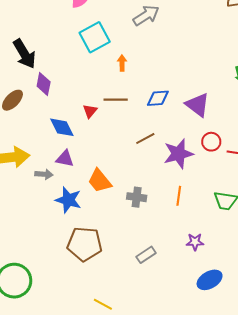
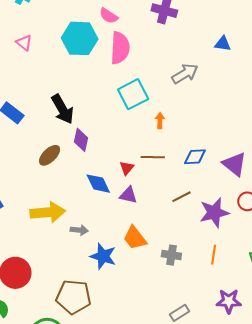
purple triangle: (65, 159) -> (128, 195), moved
purple star: (195, 242) -> (229, 301), size x1.4
brown pentagon: (85, 244) -> (74, 297), moved

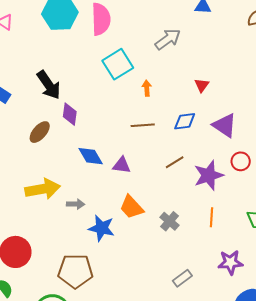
red triangle: (127, 168) -> (202, 85), moved
gray cross: (171, 255) -> (170, 221), turned 36

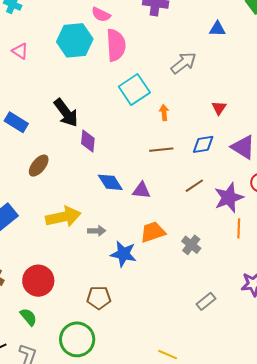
brown ellipse: (40, 132) -> (39, 166), moved
orange trapezoid: (132, 207) -> (153, 232), turned 116
orange line: (212, 217) -> (239, 228), moved
brown pentagon: (75, 271) -> (99, 298), size x0.7

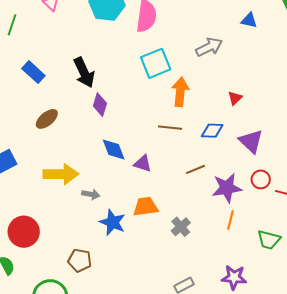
orange arrow: (164, 113) -> (180, 92), size x1.8

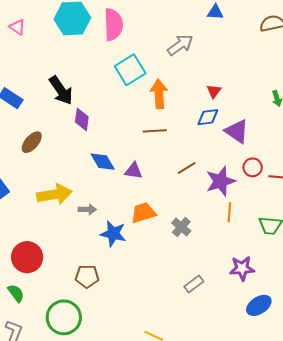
blue diamond: (212, 131) -> (208, 117), moved

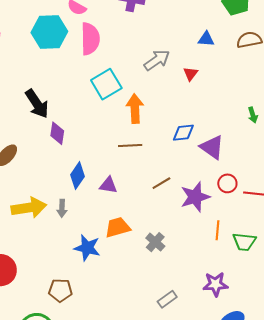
blue triangle: (215, 12) -> (206, 39), moved
red triangle: (214, 91) -> (191, 74), moved
blue diamond: (103, 162) -> (78, 176), turned 64
gray arrow: (87, 209) -> (62, 208), moved, turned 90
orange line: (229, 212) -> (218, 230), moved

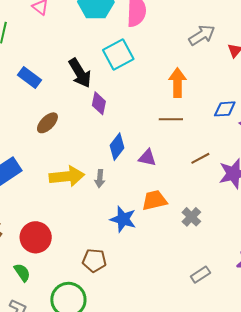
cyan square: (106, 84) -> (118, 55), moved

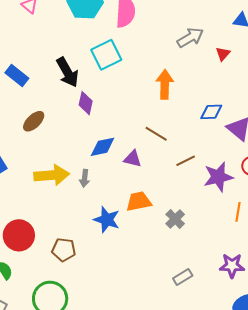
brown line: (171, 119) -> (156, 134), moved, turned 30
blue diamond: (117, 147) -> (103, 147), turned 40
brown pentagon: (94, 260) -> (64, 250), moved

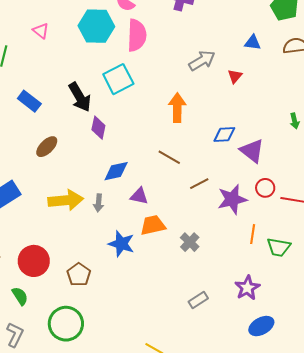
purple triangle: (133, 159) -> (139, 196), moved
brown pentagon: (64, 250) -> (79, 275), turned 30
purple star: (232, 266) -> (247, 288), turned -30

